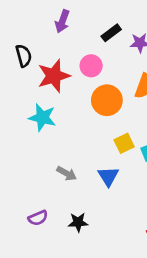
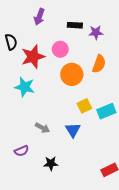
black rectangle: (111, 33) -> (75, 25), turned 40
purple semicircle: (38, 218) -> (21, 151), moved

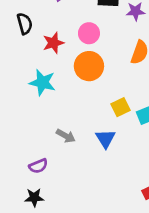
red star: (33, 57) -> (53, 43), size x0.7
orange circle: (72, 74) -> (89, 66), moved
black star: (51, 163) -> (34, 197), moved

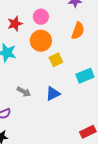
yellow square: (120, 107) -> (56, 60), moved
blue triangle: (105, 139) -> (53, 94), turned 35

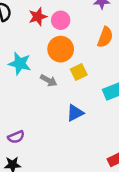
red star: (15, 24) -> (38, 17), moved
gray arrow: (24, 92) -> (49, 80), moved

